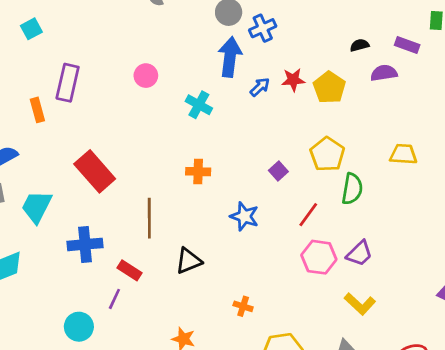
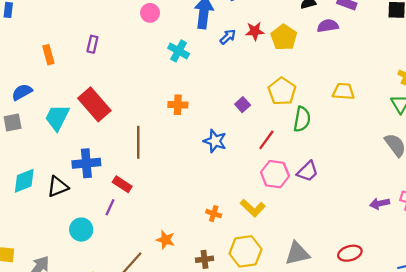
pink circle: (146, 76) -> (150, 13), moved
purple rectangle: (68, 83) -> (92, 44), moved, size x0.6
cyan trapezoid: (37, 207) -> (57, 118), moved
black triangle: (189, 261) -> (58, 187), moved
yellow L-shape: (360, 304) -> (253, 208), moved

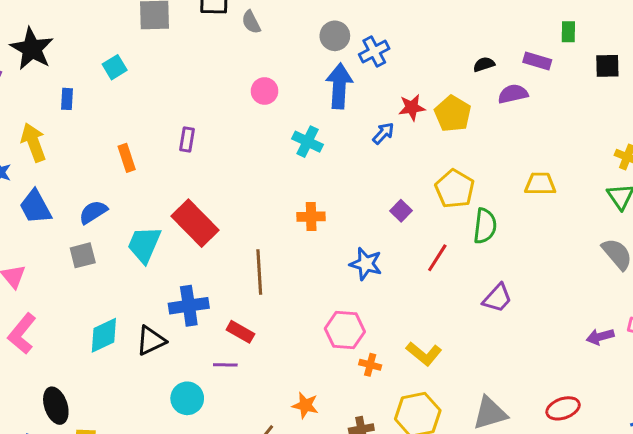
blue arrow: (228, 37) -> (383, 133), moved
pink hexagon: (275, 174) -> (345, 330), moved
purple line: (110, 207) -> (225, 365), turned 70

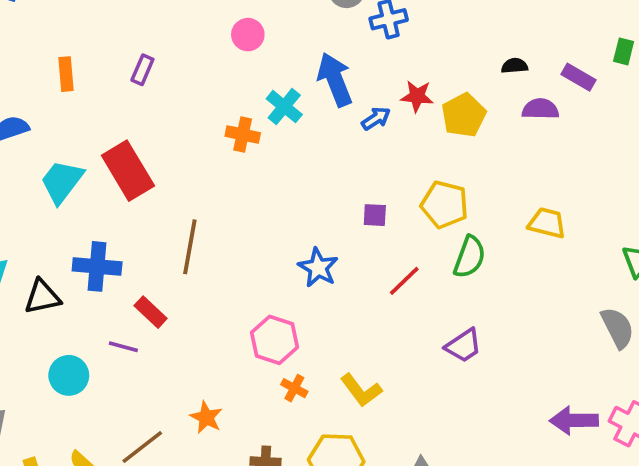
blue arrow: (339, 86) -> (335, 80), moved, turned -39
yellow pentagon: (455, 189) -> (445, 205), turned -30
purple square: (401, 211) -> (375, 215), turned 35
orange cross: (311, 217) -> (243, 134), moved
purple arrow: (600, 337) -> (574, 420), size x1.4

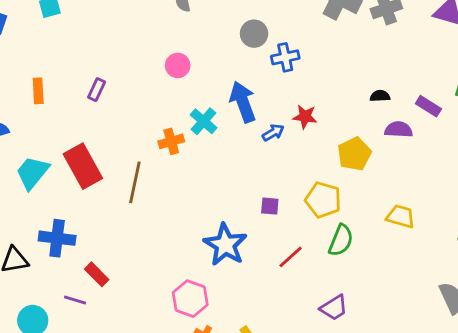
yellow pentagon: (464, 115) -> (354, 154), moved
orange cross: (243, 134) -> (171, 141), turned -30
brown line: (190, 247) -> (135, 182), moved
blue star: (318, 268) -> (225, 245), size x1.4

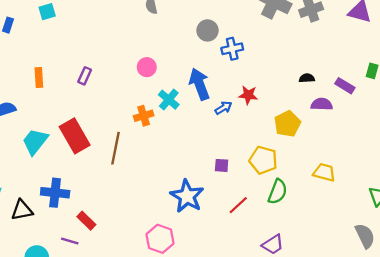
pink circle: (178, 65) -> (147, 67), moved

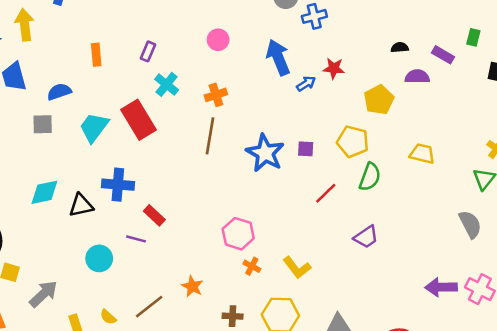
cyan cross: (169, 100) -> (167, 84), moved
brown line: (116, 148) -> (210, 136), moved
blue star: (187, 196) -> (265, 153), moved

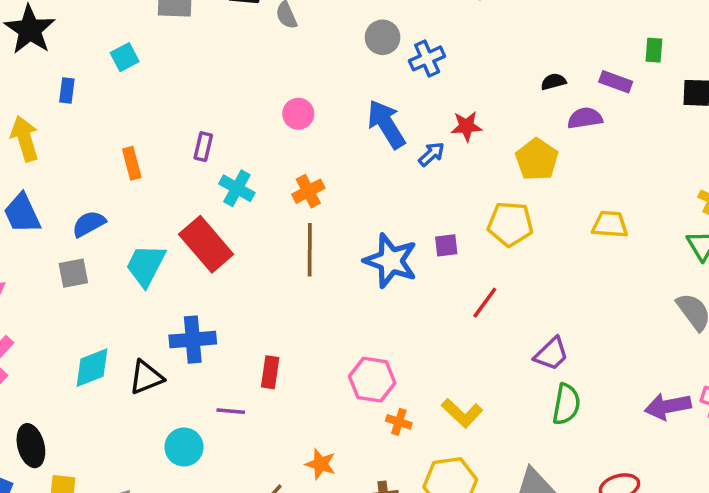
green semicircle: (370, 177) -> (566, 404), moved
red rectangle: (154, 215) -> (270, 372), moved, turned 65

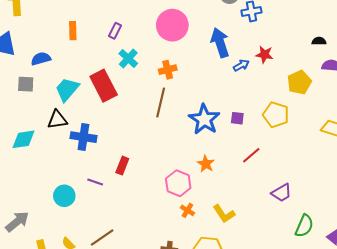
pink circle: (298, 114) -> (172, 25), size x1.8
black triangle: (146, 377) -> (57, 120), moved
green semicircle: (566, 404) -> (304, 226), moved
orange star: (321, 464) -> (206, 164), moved

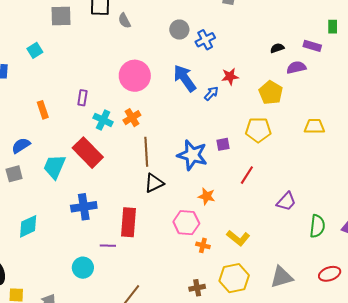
orange cross: (168, 70) -> (132, 118), moved
black triangle: (57, 120) -> (154, 183), moved
red rectangle: (122, 166) -> (129, 222), size x1.6

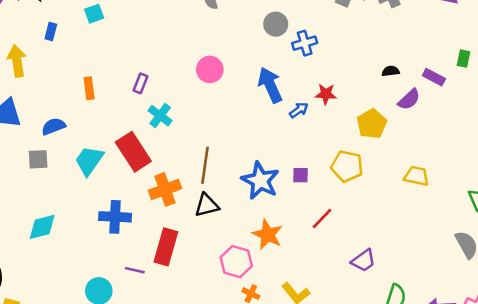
purple semicircle: (296, 67) -> (409, 100), turned 138
pink circle: (135, 76) -> (210, 69), size x0.7
orange cross: (132, 118) -> (165, 189), moved, size x1.4
orange star: (207, 196) -> (268, 235), size x1.4

